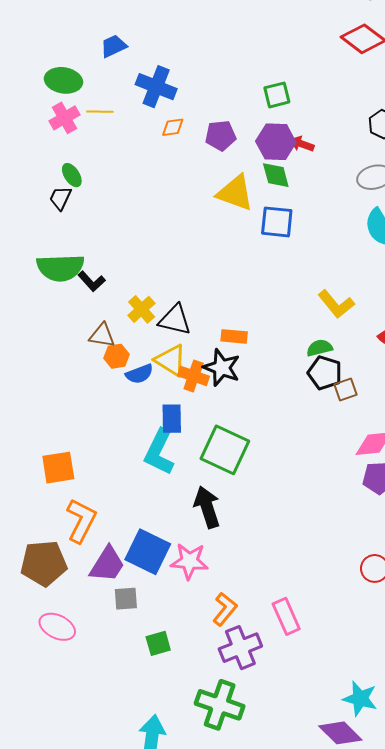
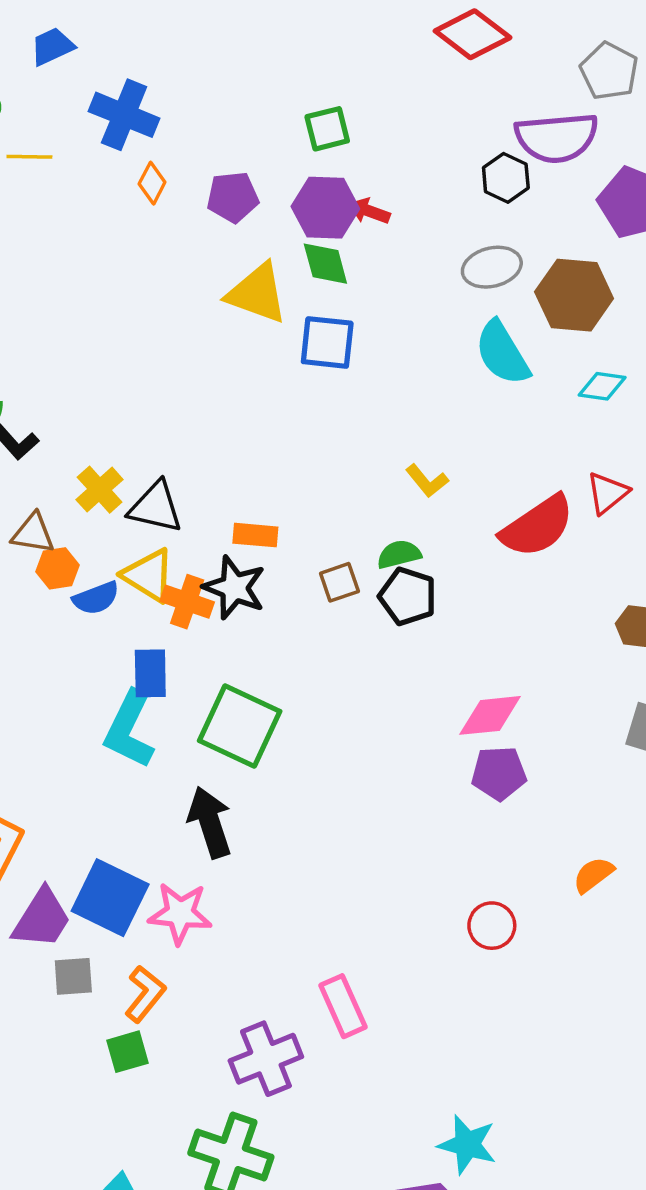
orange diamond: (173, 127) -> (152, 183), turned -55
yellow L-shape: (336, 304) -> (427, 481), size x0.7
brown square: (346, 389) -> (339, 582), moved
orange L-shape: (225, 609) -> (145, 994), moved

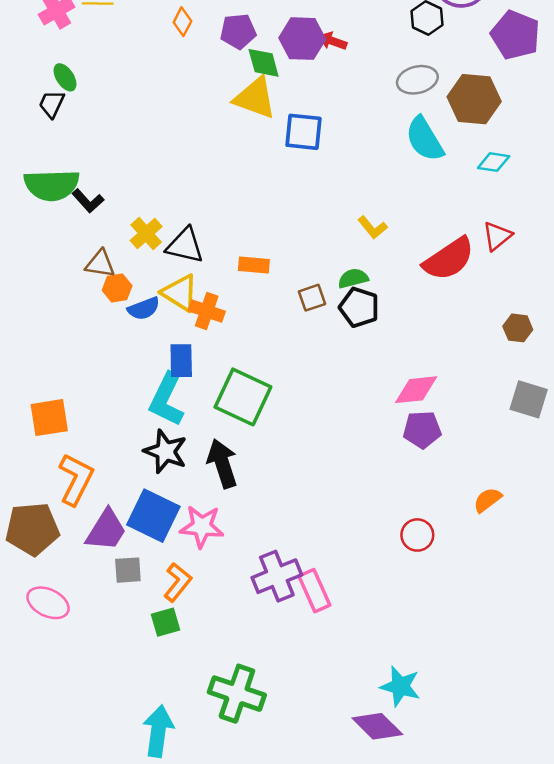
green diamond: (325, 264) -> (264, 63), moved
black star: (234, 588) -> (165, 451), moved
purple cross: (266, 1059) -> (277, 576), moved

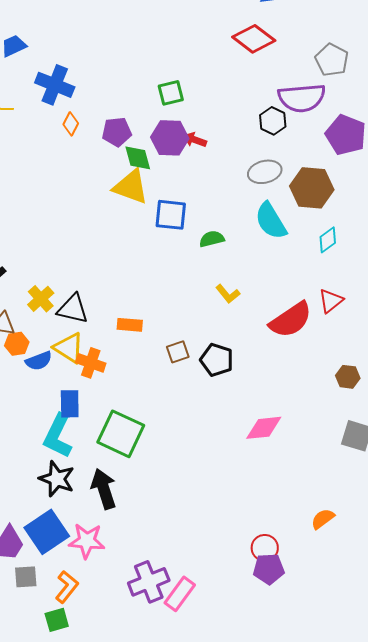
cyan diamond: (494, 162) -> (328, 240), turned -44
green semicircle: (353, 278) -> (212, 239), moved
purple pentagon: (422, 430) -> (269, 569), moved
blue square: (153, 516) -> (47, 532), turned 30
pink rectangle: (314, 591) -> (180, 594), turned 60

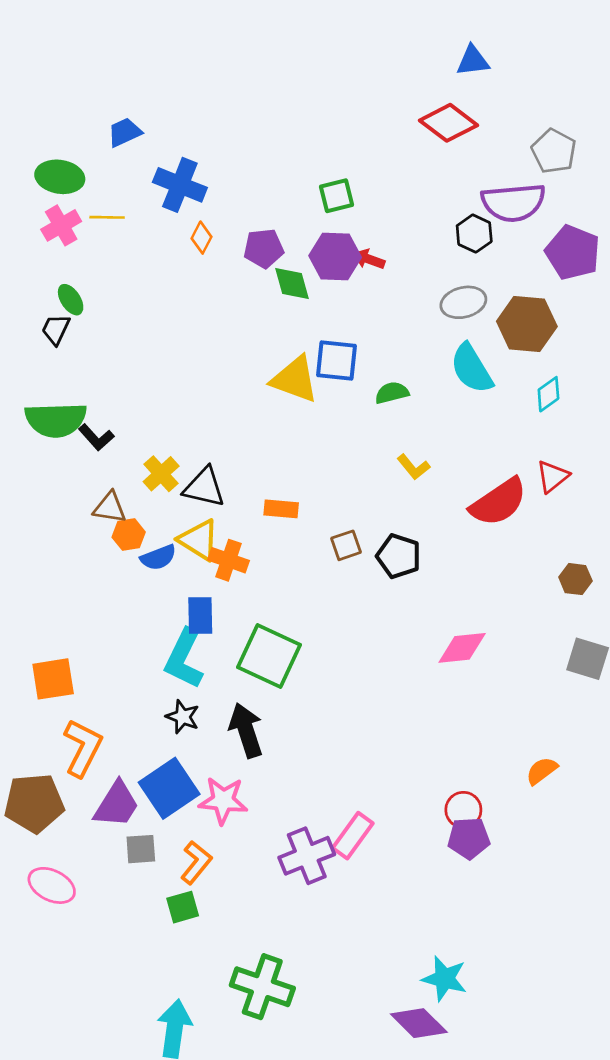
yellow triangle: (131, 187) -> (295, 379), moved
black star: (57, 479) -> (183, 717), size x0.7
pink rectangle: (180, 594) -> (353, 836), moved

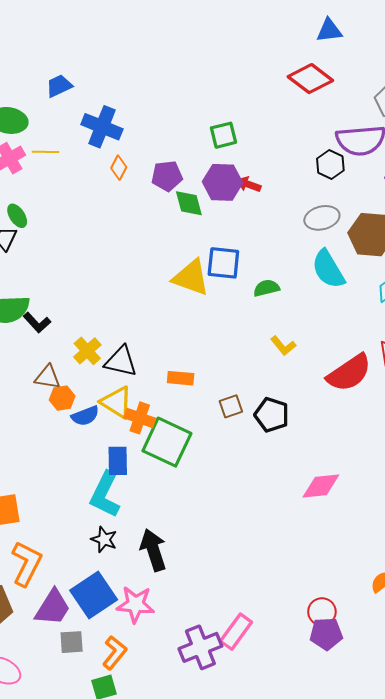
green square: (269, 656) -> (167, 442), moved

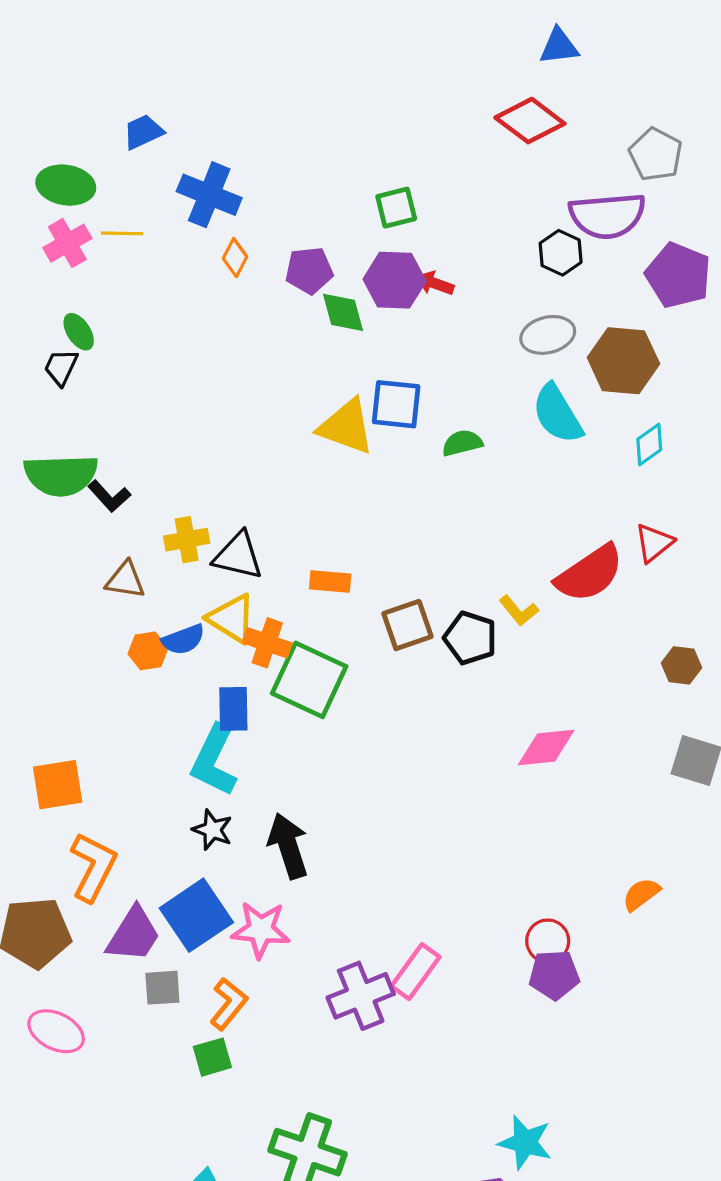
yellow L-shape: (283, 346) -> (519, 611), moved
yellow cross: (87, 351) -> (187, 540), turned 32
orange hexagon: (62, 398) -> (148, 651), moved
brown square: (231, 406) -> (407, 625), size x1.4

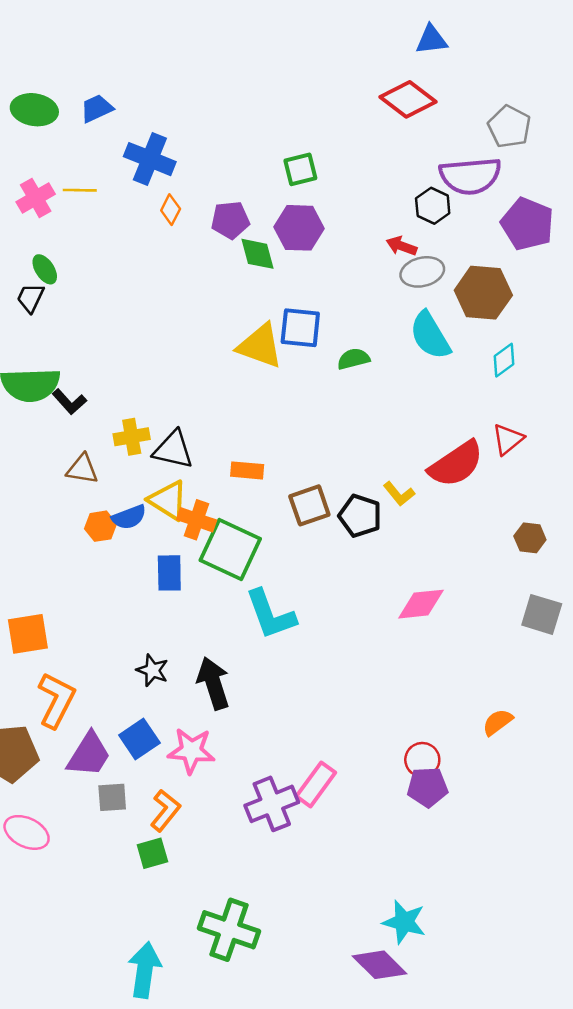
green ellipse: (66, 185) -> (34, 110), moved
red arrow: (435, 283) -> (402, 246), moved
cyan L-shape: (214, 760) -> (270, 614), moved, turned -46
blue square: (196, 915) -> (139, 739), size x0.7

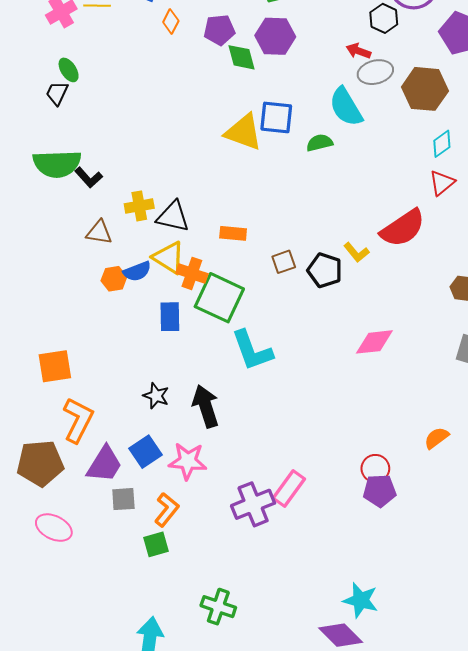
cyan semicircle: (430, 336) -> (346, 107), moved
red triangle: (508, 439) -> (442, 183), moved
brown square: (309, 505) -> (284, 262), size x0.7
green cross: (229, 930) -> (218, 607), size x0.7

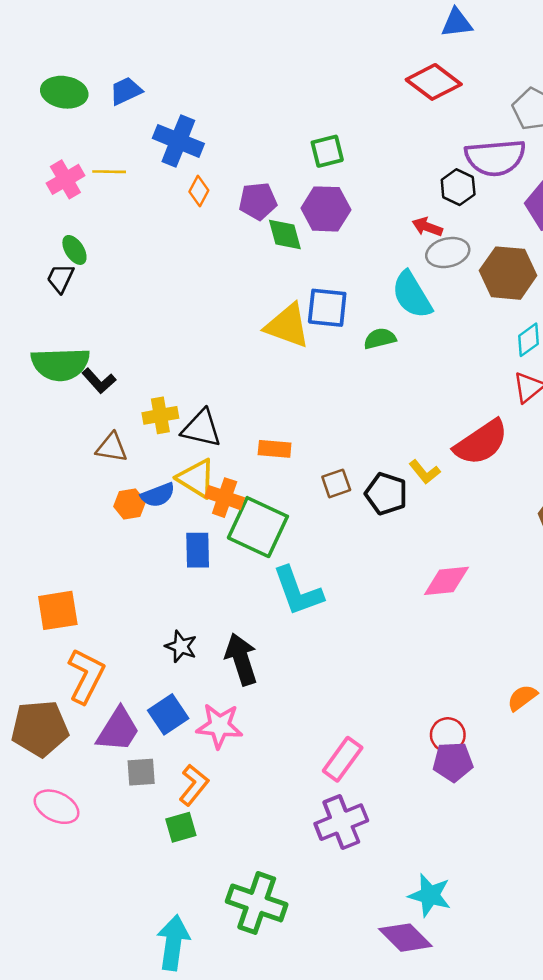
purple cross: (253, 504) -> (341, 822), moved
green cross: (218, 607) -> (257, 903), size x1.4

